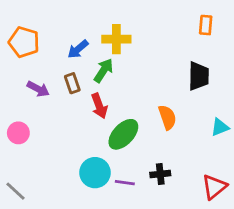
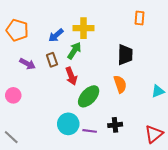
orange rectangle: (206, 25) -> (139, 18), moved
black trapezoid: (199, 76) -> (125, 55), moved

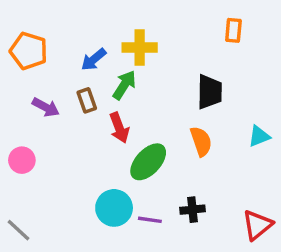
cyan triangle: (158, 91) -> (259, 136), moved

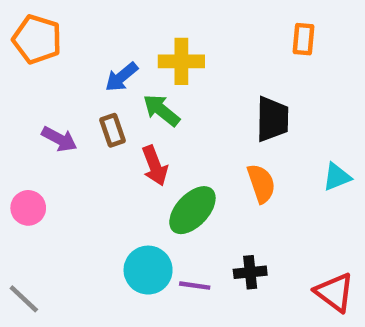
orange pentagon: (29, 51) -> (37, 39), moved
green arrow: (124, 85) -> (161, 110), turned -84
red triangle: (257, 225) -> (335, 292), turned -44

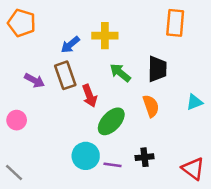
orange rectangle: (303, 39) -> (175, 23), size x1.5
green arrow: (161, 110) -> (120, 73), moved
brown rectangle: (113, 130) -> (65, 75), size x1.5

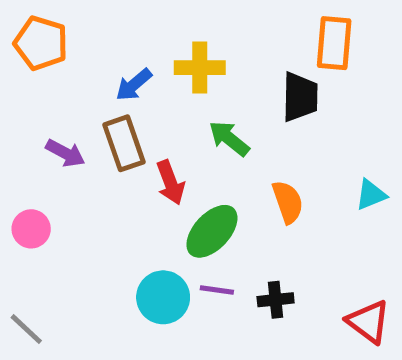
black trapezoid: (157, 69) -> (300, 97), moved
purple line: (113, 165) -> (217, 290), moved

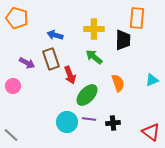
yellow cross: (200, 68) -> (94, 29), moved
blue arrow: (134, 85) -> (55, 35), turned 56
pink circle: (31, 229) -> (13, 86), moved

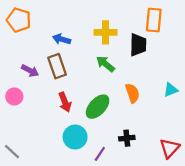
red arrow: (70, 75) -> (65, 102), moved
purple line: (89, 119) -> (100, 154), moved, turned -64
red triangle: (151, 132) -> (170, 148), turned 36

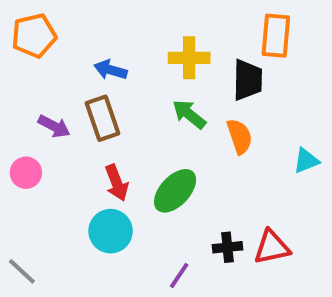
orange pentagon: (19, 20) -> (34, 36), turned -30
orange semicircle: (132, 93) -> (240, 136), moved
cyan circle: (75, 137) -> (111, 231), moved
red triangle: (170, 148) -> (272, 247), moved, turned 35

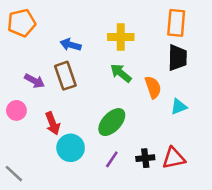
black trapezoid: (248, 80) -> (177, 58), moved
cyan triangle: (306, 161) -> (179, 107), moved
red arrow: (117, 183) -> (53, 123), moved
purple line: (179, 275) -> (112, 159), moved

